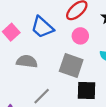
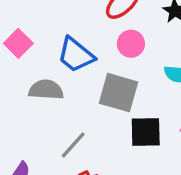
blue trapezoid: (42, 27) -> (76, 55), moved

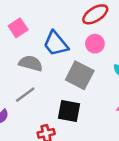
black square: (146, 132) -> (69, 111), moved
gray line: (73, 145) -> (25, 95), moved

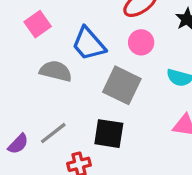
gray line: (25, 95) -> (53, 133), moved

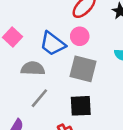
pink circle: (141, 42) -> (80, 36), moved
gray line: (53, 133) -> (39, 98), moved

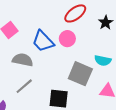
gray square: (83, 69) -> (80, 74), moved

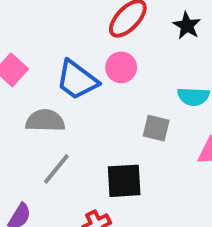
gray square: (80, 74) -> (156, 128), size x0.6

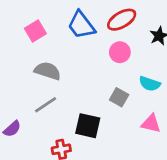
pink circle: (121, 67) -> (120, 52), moved
blue trapezoid: (77, 80) -> (81, 25), moved

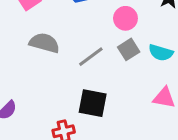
gray square: (119, 97) -> (129, 49), moved, turned 30
gray line: (46, 105) -> (91, 57), moved

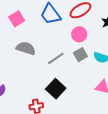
black square: (93, 103) -> (56, 89), turned 30

